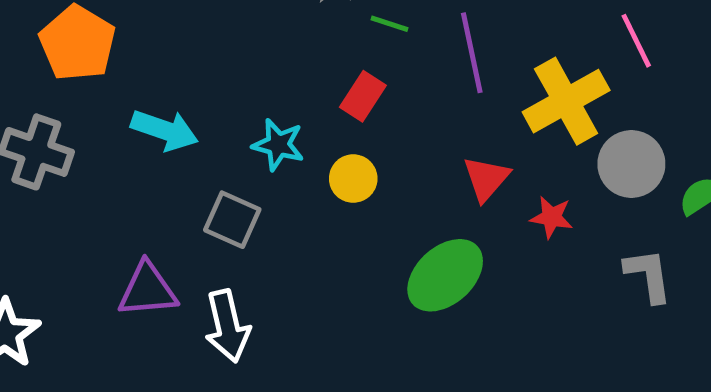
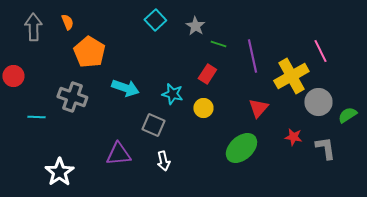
red star: (552, 217) -> (293, 137), moved
white arrow: (227, 326) -> (163, 161), moved, size x0.7

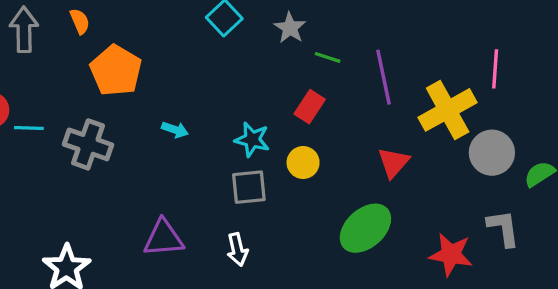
pink line: (320, 51) -> (495, 69), turned 30
cyan arrow: (125, 88) -> (175, 130), size x0.6
cyan line: (36, 117) -> (29, 128), moved
gray square: (153, 125) -> (249, 187), moved, turned -30
red star: (293, 137) -> (451, 254), moved, size x1.5

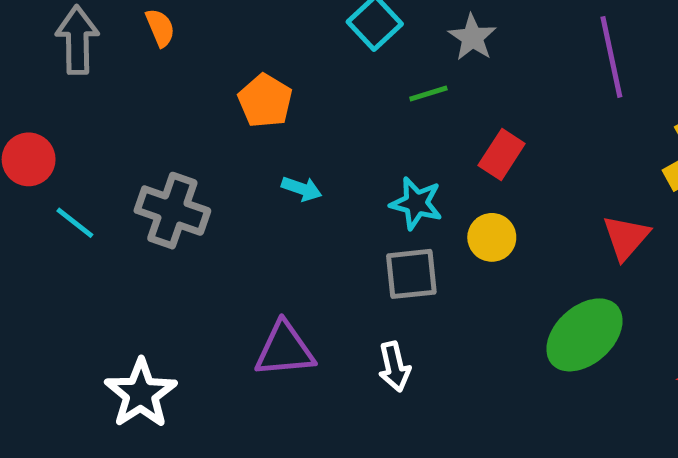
green line: (328, 57) -> (428, 94), moved, turned -35
orange pentagon: (116, 71) -> (265, 101), moved, size x0.7
purple line: (384, 77) -> (611, 57), moved
cyan line: (29, 128) -> (75, 223), moved, turned 36

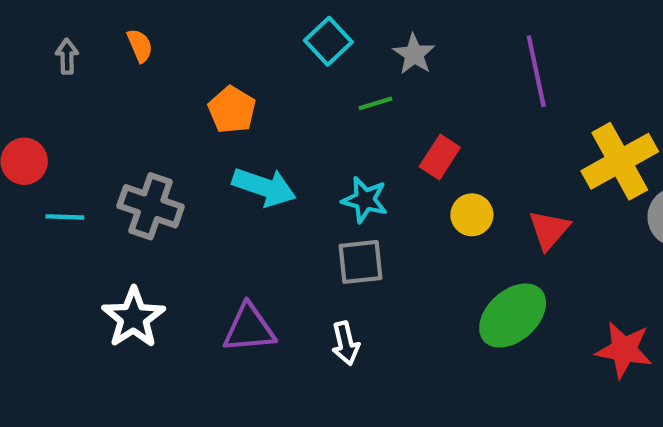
gray arrow: (77, 40) -> (67, 56), size x0.6
cyan arrow: (302, 189) -> (264, 187), size x1.8
cyan line: (75, 223) -> (65, 217), turned -36
yellow circle: (492, 237) -> (472, 215), moved
white star: (141, 393) -> (133, 318), moved

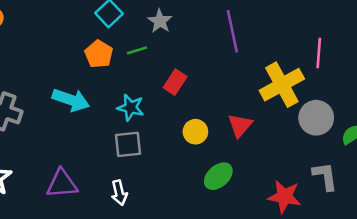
orange pentagon: (232, 110) -> (99, 54), moved
yellow circle: (472, 215) -> (195, 132), moved
green ellipse: (513, 315) -> (218, 176), size x0.7

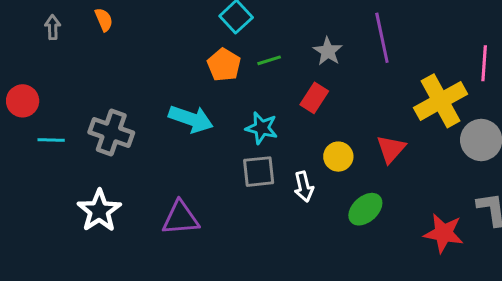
gray star: (160, 21) -> (328, 51), moved
white arrow: (119, 193) -> (304, 187), moved

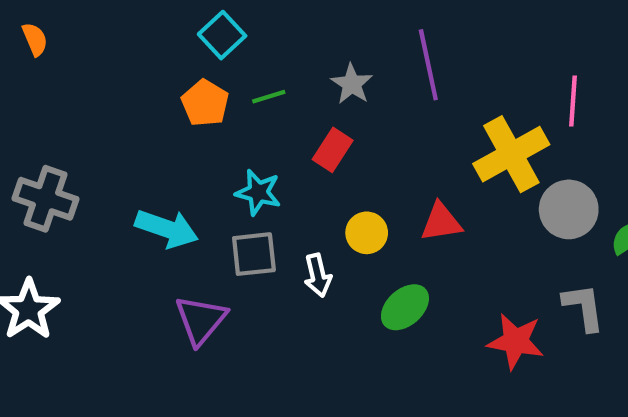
cyan arrow: (191, 119) -> (167, 229), moved
red triangle: (391, 149) -> (441, 222), turned 40
purple triangle: (180, 218) -> (201, 320), moved, turned -45

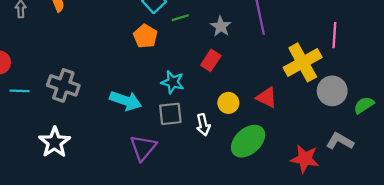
green line: (269, 97) -> (180, 18), moved
red triangle: (441, 222) -> (267, 97), turned 35
green ellipse: (405, 307) -> (248, 141), size x1.4
gray L-shape: (584, 307) -> (340, 141), turned -52

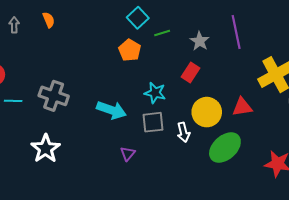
red triangle: (267, 97) -> (242, 107), turned -35
yellow circle: (228, 103) -> (207, 112), size x1.5
purple triangle: (143, 148) -> (128, 154), size x0.6

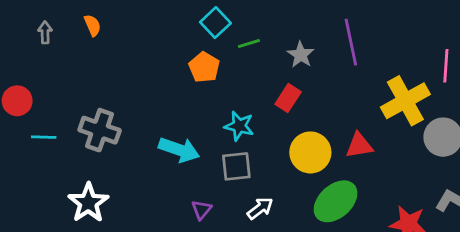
white arrow: (183, 132) -> (260, 208), moved, turned -114

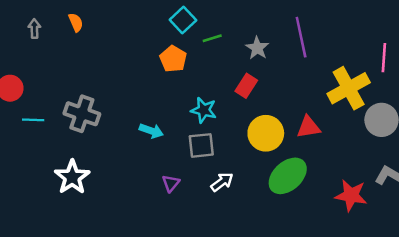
cyan arrow: (179, 150) -> (151, 131), size x0.7

